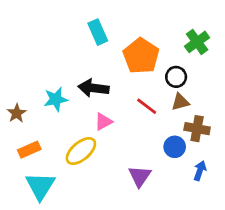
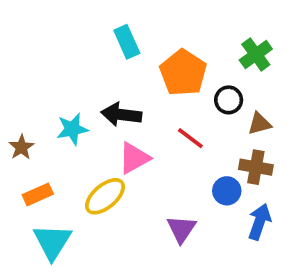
brown triangle: (180, 102) -> (259, 124), moved
pink triangle: (103, 122) -> (134, 158), size x1.4
blue arrow: (200, 171) -> (259, 222), size x1.4

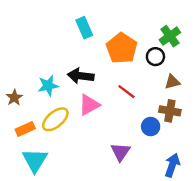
black circle: (229, 100) -> (155, 57), moved
yellow ellipse: (105, 196) -> (55, 119), moved
blue arrow: (259, 222) -> (172, 165), moved

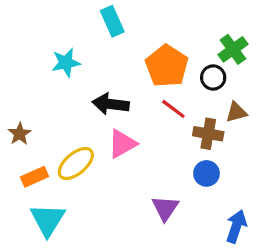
cyan rectangle: (84, 28) -> (112, 21), moved
cyan star: (48, 86) -> (66, 63), moved
red line: (126, 92) -> (173, 109), moved
brown cross: (170, 111) -> (208, 134), moved

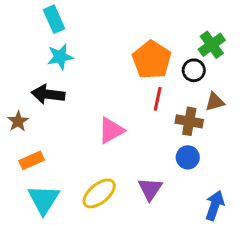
cyan rectangle: (112, 21) -> (54, 19), moved
black arrow: (111, 104) -> (48, 94), moved
red line: (173, 109) -> (158, 99), turned 65
yellow ellipse: (76, 164) -> (99, 193), moved

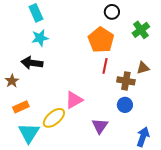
black circle: (194, 70) -> (112, 12), moved
pink triangle: (111, 130) -> (74, 100), moved
yellow ellipse: (99, 193) -> (54, 118), moved

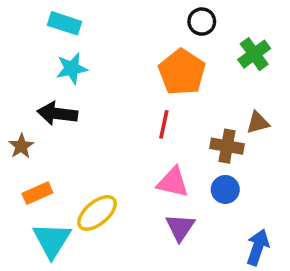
cyan rectangle: (36, 13) -> (65, 23), turned -48
red line: (105, 66) -> (164, 124), moved
pink triangle: (74, 100) -> (173, 182), moved, turned 42

